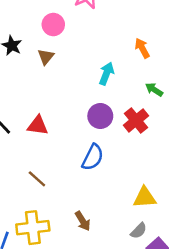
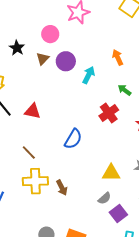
purple circle: (100, 116) -> (66, 61), moved
yellow cross: (33, 228) -> (35, 181), moved

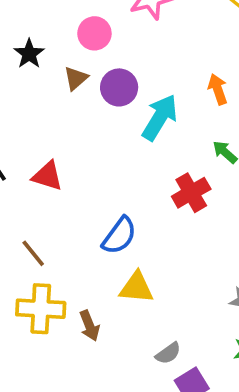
cyan arrow: (89, 75) -> (160, 117), size x1.4
yellow triangle: (111, 173) -> (136, 288), moved

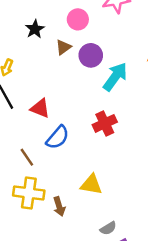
red cross: (191, 193) -> (105, 123), moved
blue semicircle: (119, 236) -> (58, 137), moved

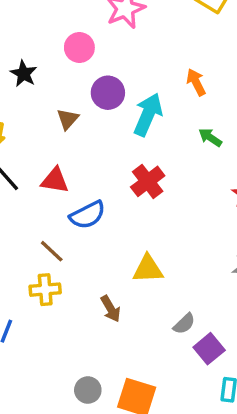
brown triangle: (63, 47) -> (68, 119), moved
blue semicircle: (58, 137) -> (88, 215), turned 35
yellow cross: (29, 193) -> (45, 290), moved, size x0.7

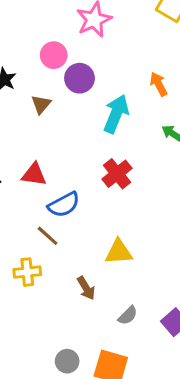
purple circle: (108, 93) -> (79, 78), moved
brown triangle: (68, 119) -> (41, 104), moved
brown line: (52, 251) -> (48, 236), moved
gray semicircle: (184, 324) -> (128, 315), moved

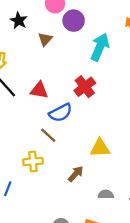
red cross: (117, 174) -> (85, 87), moved
brown arrow: (86, 288) -> (76, 174), turned -108
gray semicircle: (128, 315) -> (106, 194), turned -136

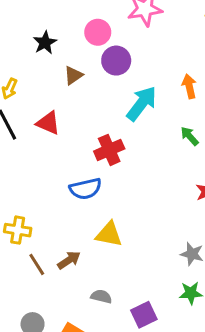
red triangle: (39, 90) -> (48, 123), moved
blue semicircle: (61, 113) -> (85, 189), moved
brown line: (48, 135) -> (37, 264), moved

